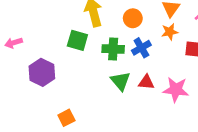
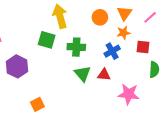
orange circle: (133, 18) -> (100, 17), moved
blue cross: (141, 48) -> (112, 51), moved
pink star: (176, 90) -> (129, 94), moved

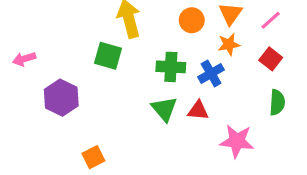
green cross: (76, 47) -> (171, 67), moved
red square: (143, 47) -> (271, 59), moved, turned 32

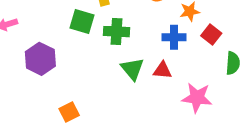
red square: (271, 59) -> (211, 34), moved
green cross: (171, 67) -> (116, 32), moved
blue cross: (211, 73) -> (174, 37), turned 30

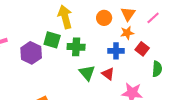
purple hexagon: (40, 59) -> (31, 53), moved
red triangle: (162, 70) -> (108, 74), turned 32

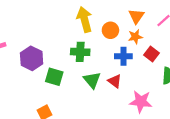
yellow arrow: (65, 17) -> (85, 19), moved
orange circle: (104, 18) -> (110, 30), moved
green square: (52, 40) -> (54, 77), moved

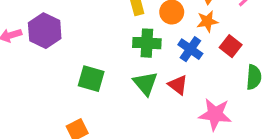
green cross: (80, 52) -> (147, 43), moved
blue cross: (123, 56) -> (190, 49), turned 35
purple hexagon: (32, 58) -> (45, 31), moved

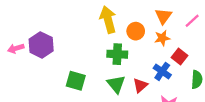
blue cross: (190, 49) -> (162, 71), moved
red triangle: (178, 85) -> (140, 85), turned 42

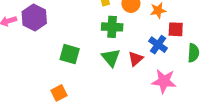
red square: (179, 56) -> (176, 29), turned -35

